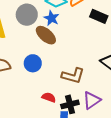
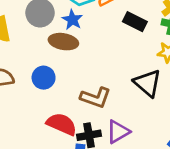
brown ellipse: (46, 35) -> (63, 42), turned -35
red semicircle: (49, 97) -> (62, 124), size x1.6

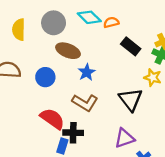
blue star: (72, 20) -> (87, 72), moved
purple triangle: (118, 132) -> (124, 138), moved

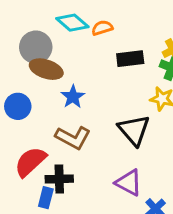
gray circle: (54, 23) -> (36, 47), moved
black rectangle: (131, 46) -> (130, 59), turned -42
red semicircle: (52, 119) -> (30, 162), turned -75
purple triangle: (124, 138) -> (129, 183), turned 50

